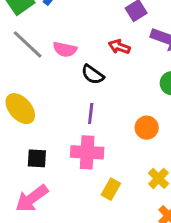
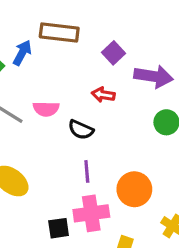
orange circle: (147, 128) -> (134, 189), moved, size x1.4
black square: (37, 158) -> (59, 228), moved

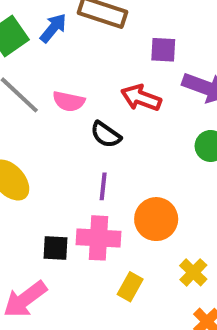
purple square: (114, 53) -> (163, 50), turned 35
red arrow: (103, 95) -> (141, 98), size x1.4

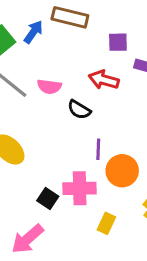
purple line: (103, 186) -> (98, 149), moved
black square: (56, 248) -> (48, 198), turned 35

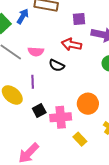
purple line: (98, 149) -> (33, 82), moved
black square: (48, 198) -> (39, 110), moved, turned 32
yellow rectangle: (106, 223) -> (80, 139), turned -64

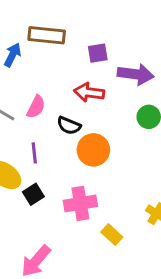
pink semicircle: (36, 52) -> (36, 107), turned -63
orange circle: (88, 104) -> (93, 150), moved
black square: (39, 110) -> (33, 194), moved

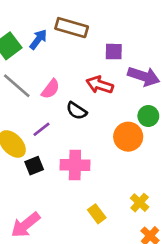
orange circle: (93, 150) -> (128, 137), moved
purple line: (34, 153) -> (42, 129), turned 48
pink cross: (80, 203) -> (75, 165), moved

